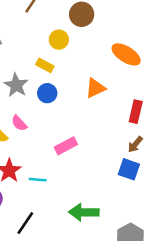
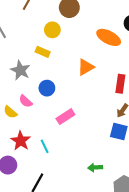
blue circle: (47, 93) -> (47, 88), moved
cyan line: (38, 180) -> (45, 146), turned 64
green arrow: (84, 212) -> (95, 168), moved, size x0.6

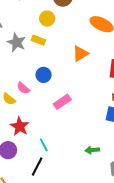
gray star: (20, 70) -> (17, 42), moved
cyan line: (45, 146) -> (44, 145), moved

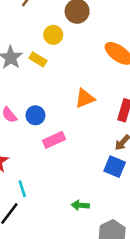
orange triangle: (80, 54) -> (85, 98), moved
blue circle: (44, 75) -> (35, 115), moved

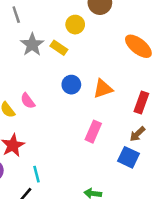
blue circle: (35, 115) -> (71, 85), moved
pink rectangle: (54, 140) -> (93, 132), moved, turned -45

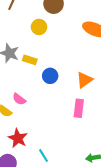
yellow rectangle: (59, 48) -> (30, 60), moved
orange triangle: (103, 89) -> (84, 80), moved

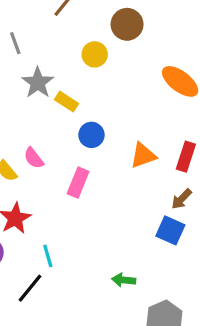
pink rectangle: (79, 108) -> (78, 183), moved

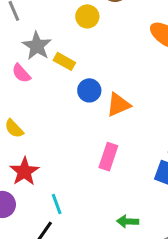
orange triangle: (143, 155) -> (118, 105), moved
pink semicircle: (34, 158) -> (21, 73), moved
pink rectangle: (78, 183) -> (108, 157), moved

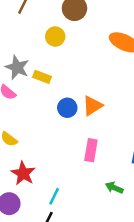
blue circle: (89, 90) -> (67, 108), moved
cyan line: (57, 204) -> (54, 196), turned 54
green arrow: (128, 221) -> (114, 188), moved, turned 30

